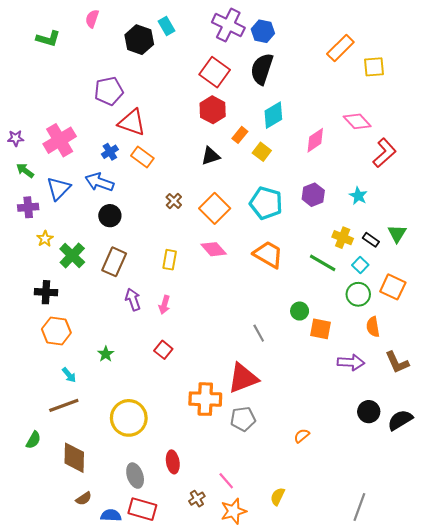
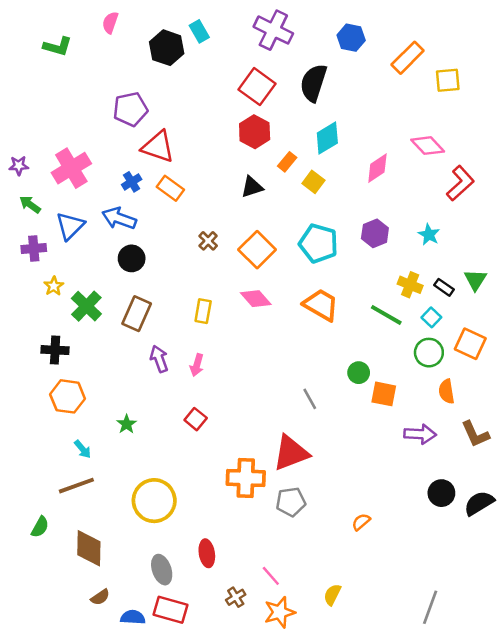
blue hexagon: (263, 31) -> (351, 38), moved

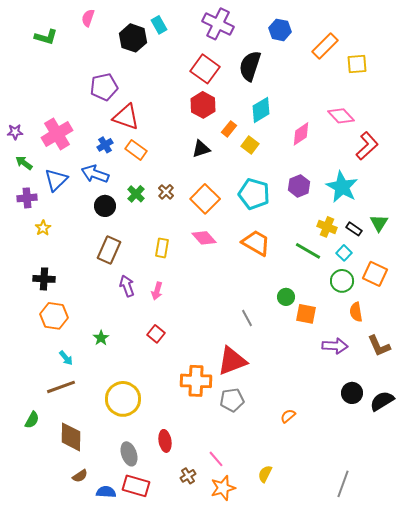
cyan star: (429, 235) -> (342, 187), size x1.8
green cross: (86, 306) -> (136, 194), moved, size x0.7

